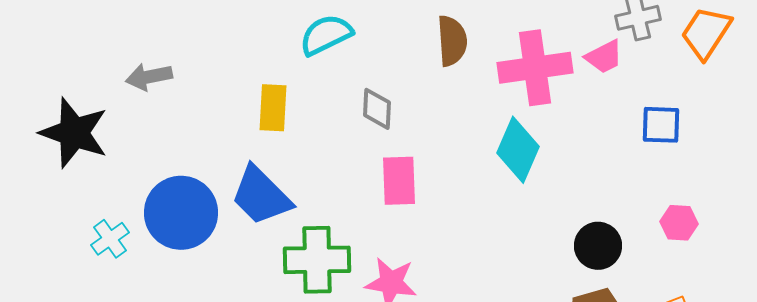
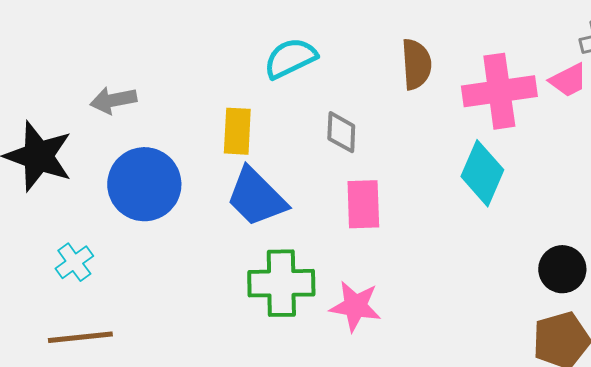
blue trapezoid: (261, 196) -> (256, 197), moved
blue circle: (181, 213) -> (144, 184), moved

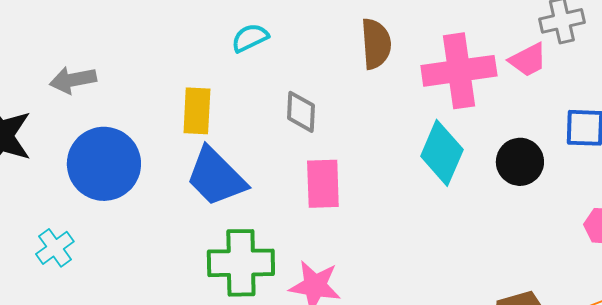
cyan semicircle: (290, 58) -> (250, 38), size x0.7
cyan cross: (74, 262) -> (55, 248), moved
black circle: (562, 269) -> (520, 162), moved

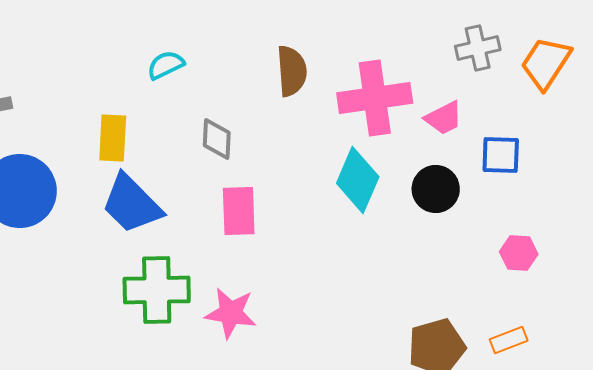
pink trapezoid: (528, 60) -> (444, 118), moved

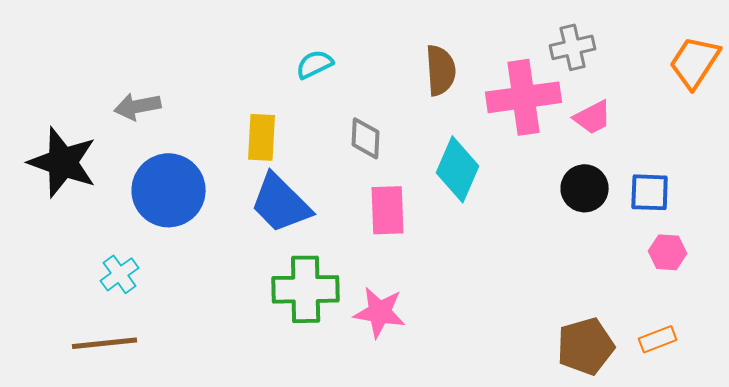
gray cross: (478, 48) -> (573, 47), moved
blue square: (501, 155) -> (650, 192), moved
cyan diamond: (358, 180) -> (458, 169), moved

